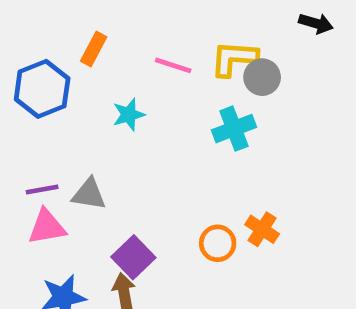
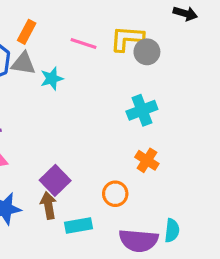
cyan cross: (234, 129) -> (142, 110), moved
gray triangle: (89, 194) -> (23, 64), moved
orange circle: (218, 243) -> (115, 194), moved

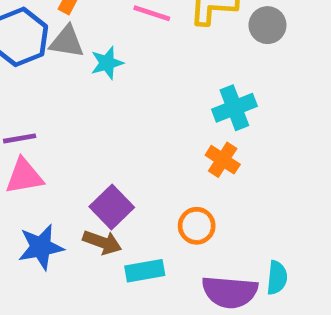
gray circle: (147, 52) -> (267, 25), moved
orange cross: (147, 160) -> (223, 160), moved
brown arrow: (48, 205) -> (102, 242), turned 120

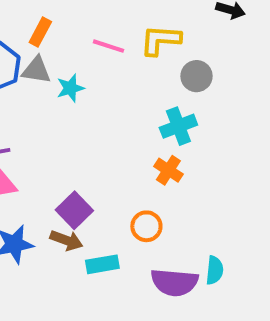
gray circle: (267, 25) -> (197, 76), moved

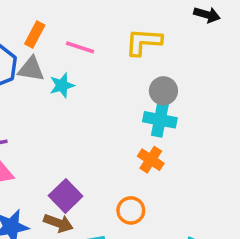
pink line: (108, 46) -> (80, 47), moved
gray circle: (197, 76) -> (163, 91), moved
cyan cross: (178, 126) -> (160, 120), turned 32

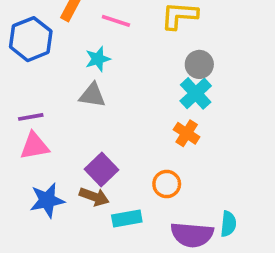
gray triangle: (31, 69) -> (92, 95), moved
cyan cross: (160, 120) -> (196, 93), turned 36

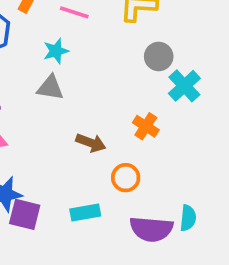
cyan cross: (196, 93) -> (184, 86), moved
purple square: (101, 170) -> (25, 214), moved, turned -32
brown arrow: (94, 197) -> (91, 143), moved

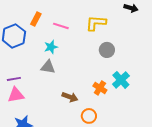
cyan cross: (184, 86) -> (121, 80), moved

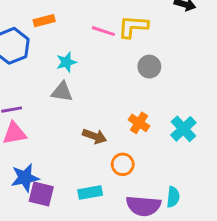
orange rectangle: (36, 19) -> (44, 21), turned 48
pink line: (61, 26) -> (103, 31), moved
cyan cross: (121, 80) -> (183, 129), moved

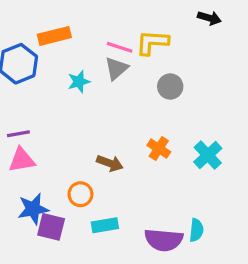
orange rectangle: (44, 21) -> (54, 36), size x1.4
gray triangle: (62, 92) -> (116, 69), moved, turned -50
orange circle: (123, 164) -> (80, 194), moved

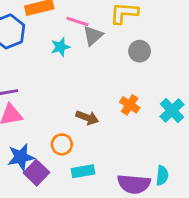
pink line: (120, 47) -> (77, 22), moved
purple square: (51, 227) -> (36, 173), turned 30

